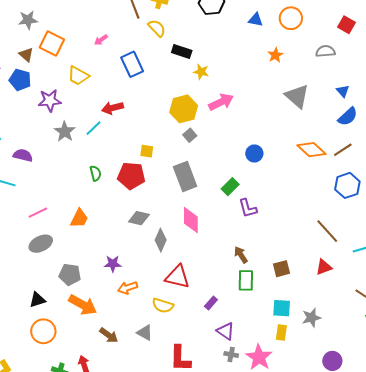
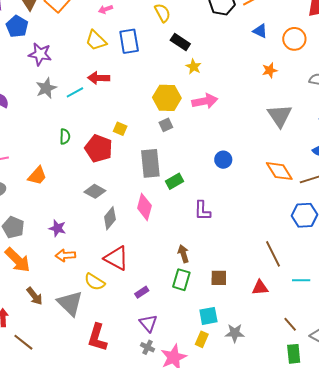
yellow trapezoid: (78, 76) -> (96, 40), moved
green rectangle: (230, 187) -> (174, 181), moved
cyan square: (282, 308) -> (208, 316), turned -30
gray triangle: (145, 333) -> (70, 303), size x1.6

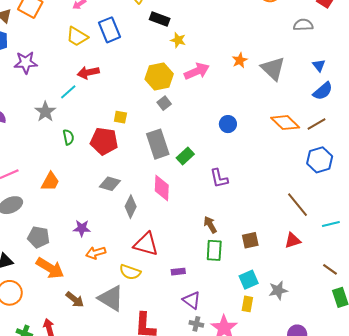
orange star: (270, 70) -> (240, 60), moved
gray star: (46, 88) -> (45, 112), moved
purple rectangle: (142, 292) -> (178, 272), turned 40

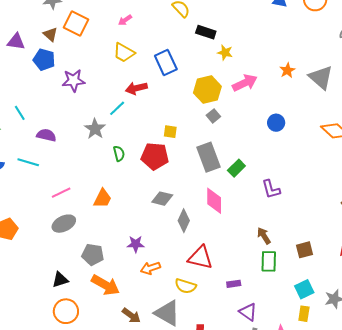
blue rectangle: (109, 30) -> (166, 62), moved
blue circle: (228, 124) -> (276, 123), moved

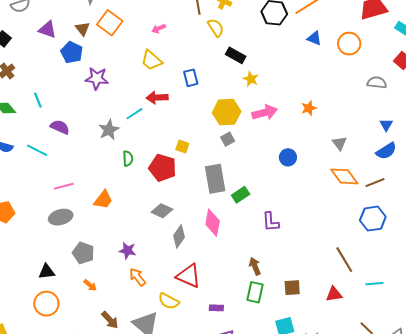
blue rectangle: (166, 62) -> (191, 78), size x0.7
gray triangle: (321, 77) -> (340, 143), moved, size x0.6
orange arrow: (150, 268) -> (137, 277), turned 60
orange arrow: (105, 285) -> (90, 285), size x0.5

